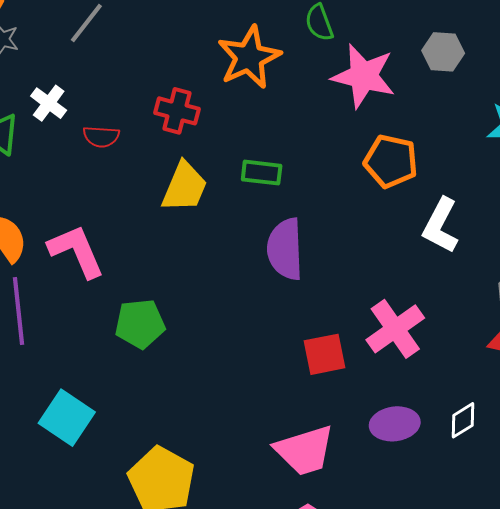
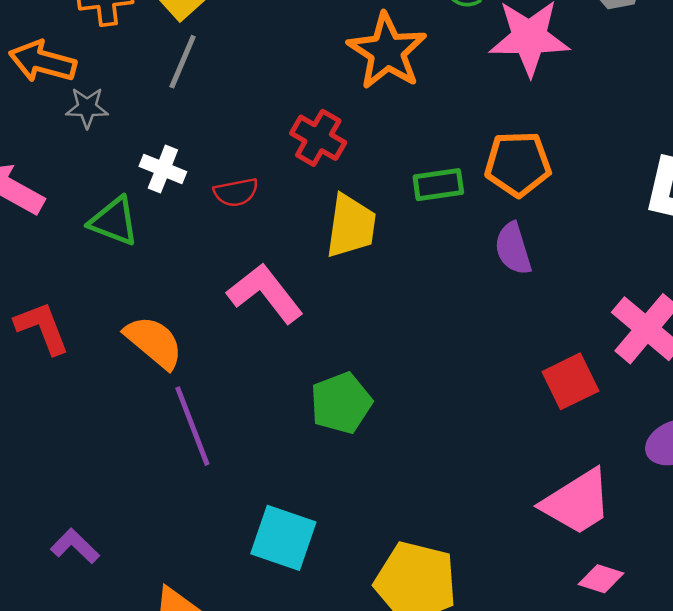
red cross: (177, 111) -> (318, 138), turned 30
orange pentagon: (391, 161) -> (518, 164), moved
purple semicircle: (285, 249) -> (513, 249), moved, size x0.7
pink L-shape: (76, 251) -> (265, 293), moved

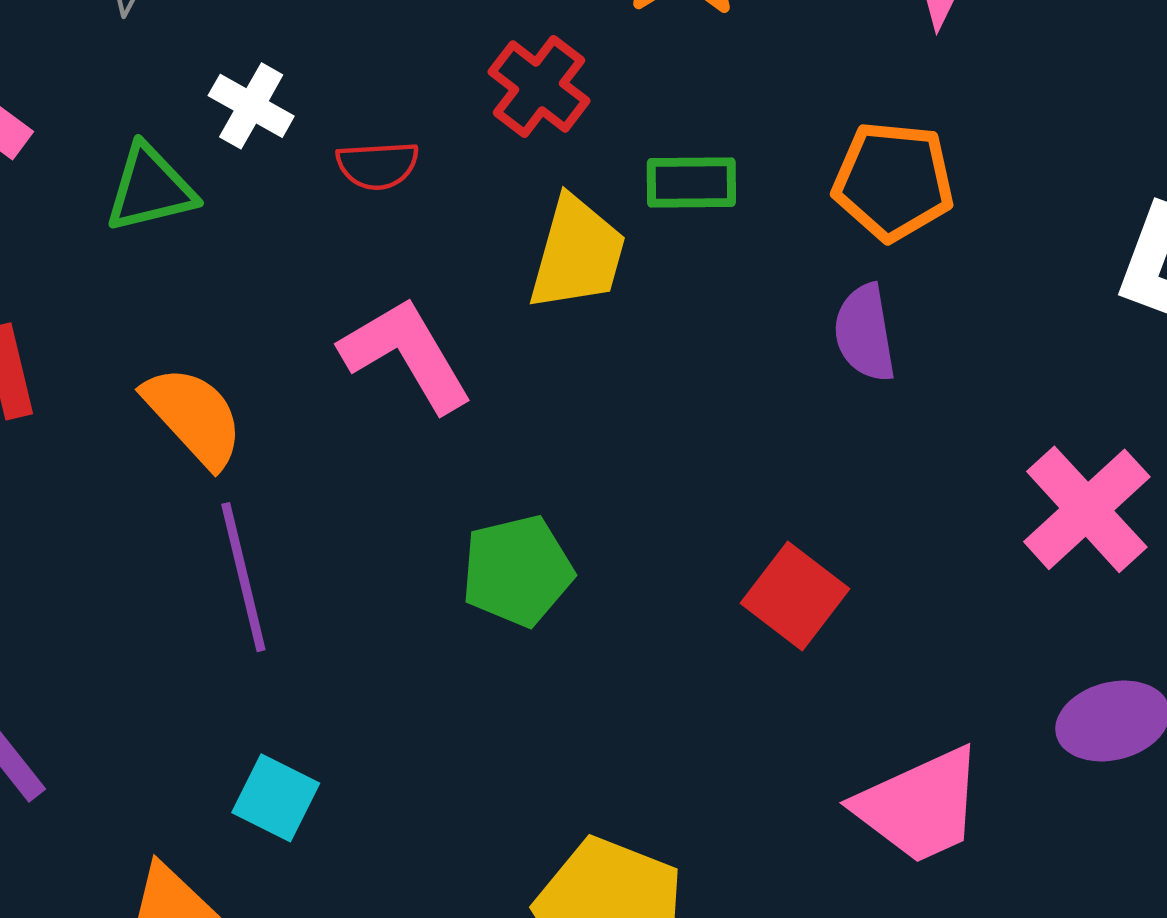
green rectangle: (438, 185) -> (691, 182), moved
green triangle: (114, 221) -> (150, 189), turned -42
red square: (570, 381) -> (795, 596), moved, turned -34
cyan square: (283, 538) -> (276, 798), moved, size x0.7

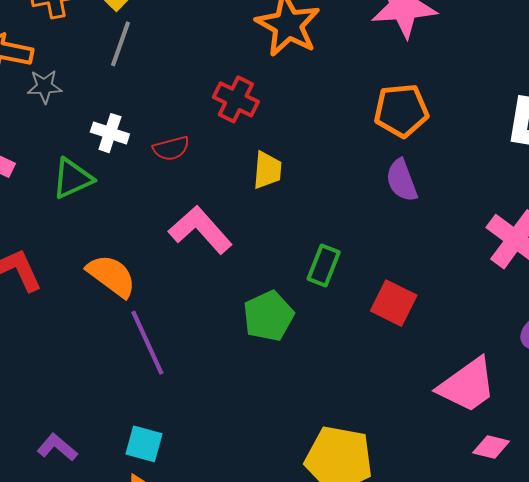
green rectangle: (691, 182) -> (324, 266), moved, turned -57
yellow trapezoid: (577, 254) -> (267, 170), size x0.7
cyan square: (276, 798) -> (144, 444), moved

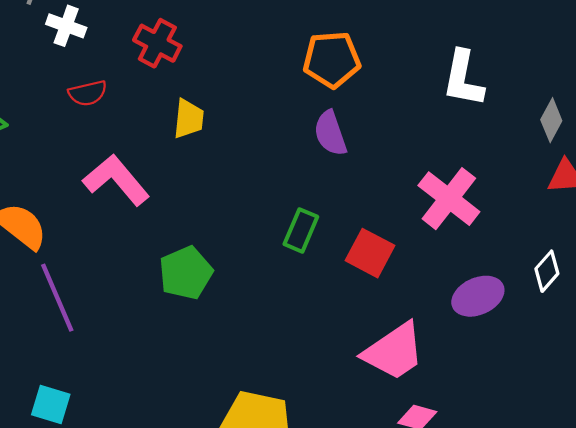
white cross: (110, 133) -> (66, 26), moved
green rectangle: (324, 266) -> (301, 230), moved
red square: (394, 303) -> (370, 253), moved

